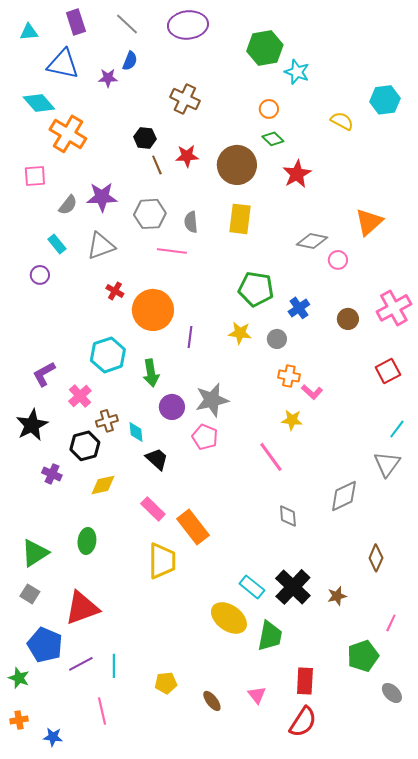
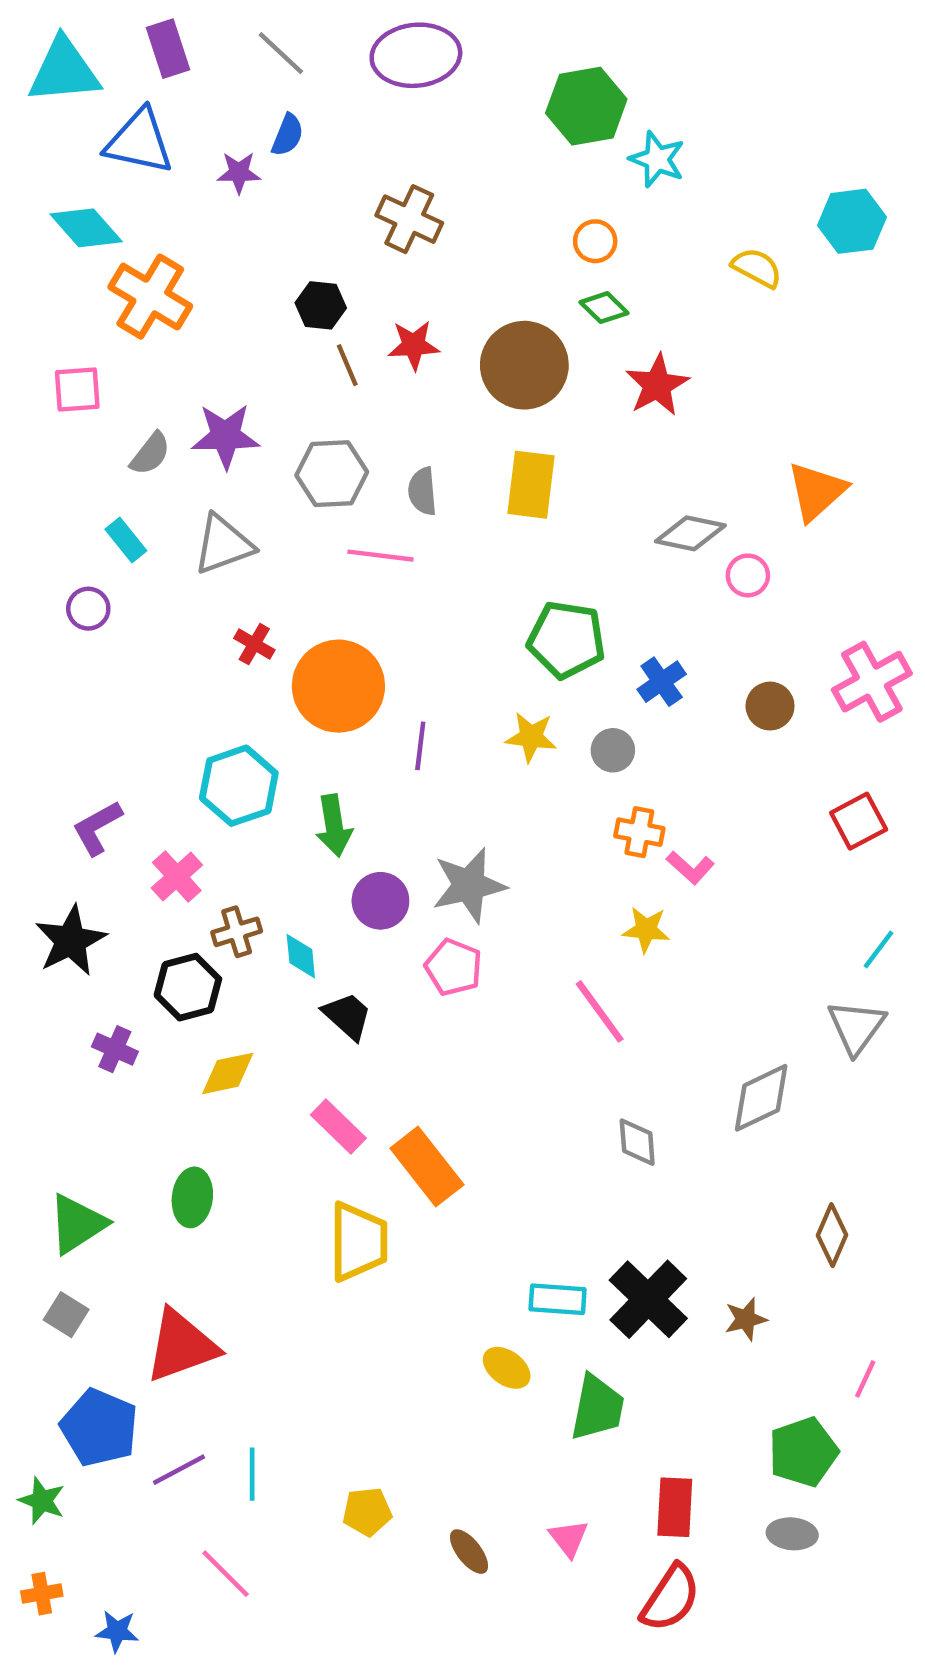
cyan triangle: (29, 32) -> (64, 71), size x1.8
cyan rectangle: (252, 587) -> (558, 1299), turned -35
yellow ellipse: (229, 618) -> (507, 1368), size x0.6
gray ellipse: (392, 693) -> (792, 1534), moved, turned -40
pink line: (102, 711) -> (226, 1574), turned -32

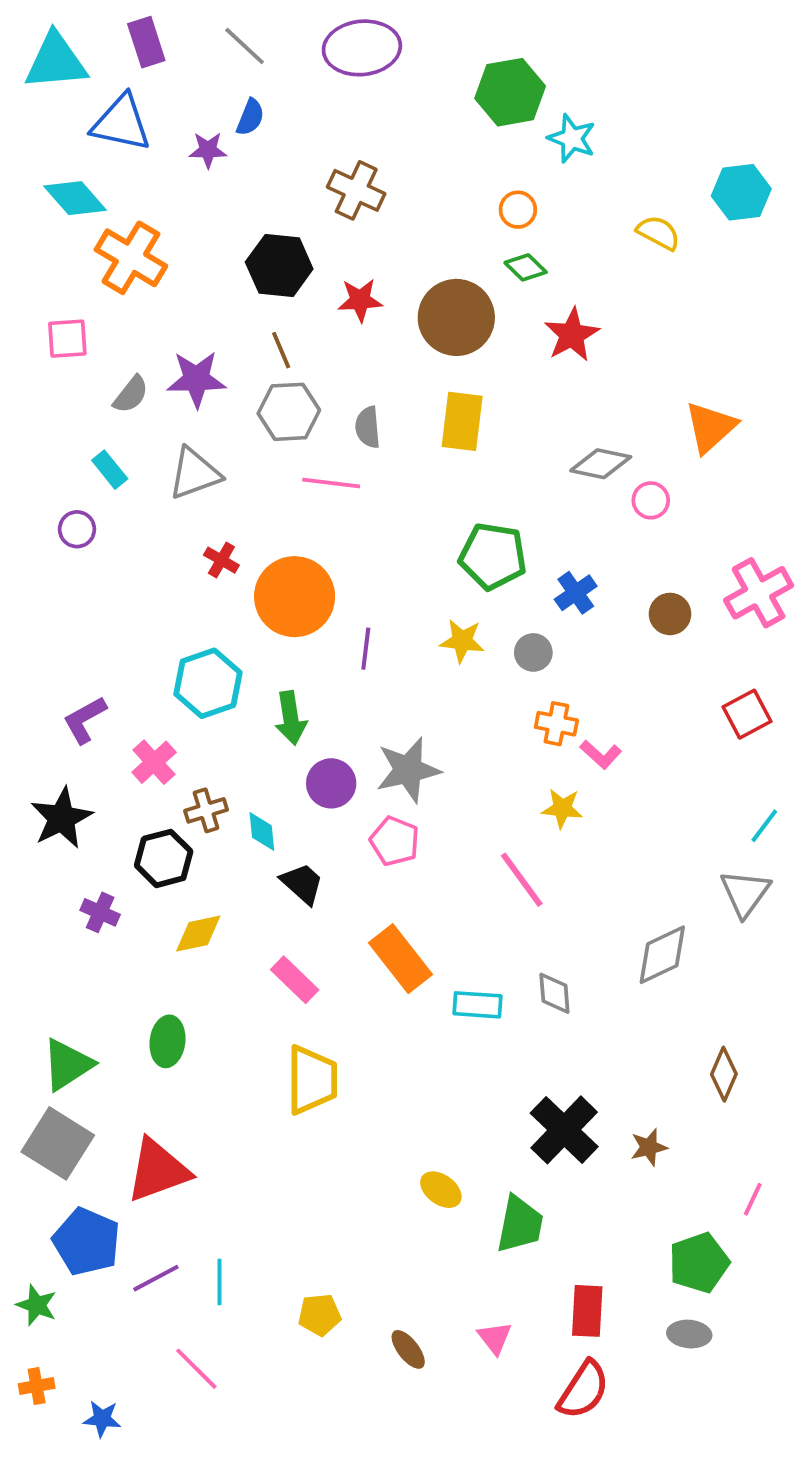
black hexagon: (321, 305) -> (279, 265), size x1.5
brown line: (347, 365) -> (281, 350), moved
orange rectangle: (427, 1166) -> (400, 959), moved
cyan rectangle: (558, 1299) -> (477, 1005), moved
gray square: (66, 1315) -> (58, 1143), size x1.8

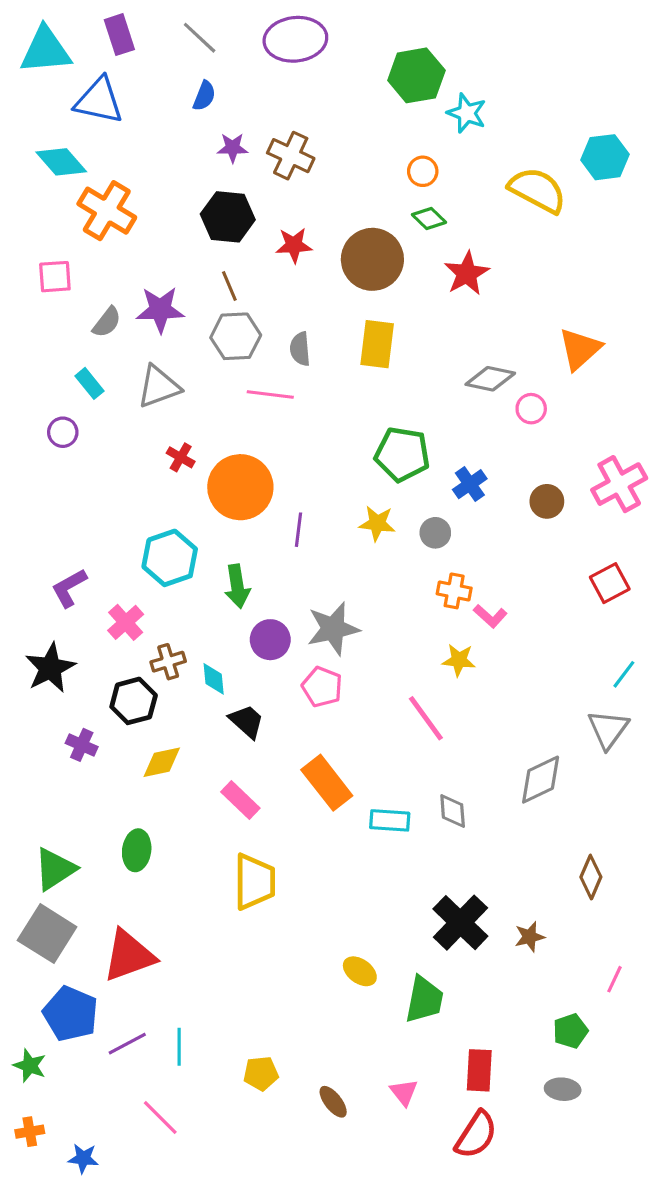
purple star: (208, 150) -> (233, 148), moved
yellow semicircle: (658, 233) -> (537, 190), size x1.6
green pentagon: (699, 1263) -> (570, 1031), size x0.7

